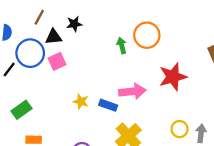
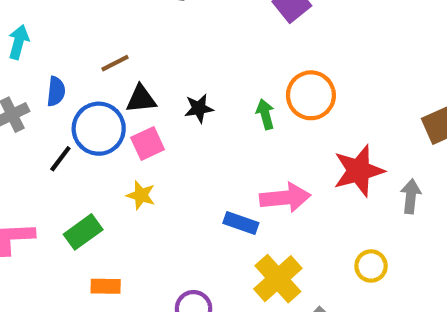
brown line: (39, 17) -> (115, 63), turned 35
black star: (74, 24) -> (199, 108), moved
yellow star: (81, 102) -> (141, 195), moved
gray arrow: (201, 133) -> (411, 196), moved

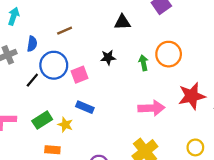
black triangle: (141, 99) -> (122, 22), moved
yellow star: (141, 195) -> (65, 125), moved
blue rectangle: (241, 223) -> (85, 107), moved

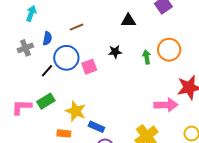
blue rectangle: (85, 107) -> (96, 127), moved
pink arrow: (151, 108) -> (166, 105), moved
green rectangle: (42, 120) -> (46, 101), moved
yellow star: (65, 125) -> (76, 111), size x1.5

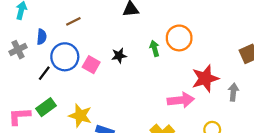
black star: (115, 52) -> (119, 56), moved
pink square: (89, 67) -> (91, 65), turned -35

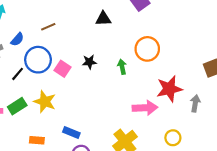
blue semicircle: (42, 37) -> (17, 39), turned 32
green arrow: (155, 48) -> (122, 67), moved
yellow star: (80, 116) -> (45, 102), moved

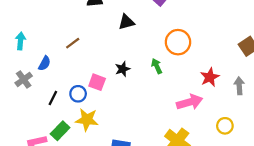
blue circle: (38, 60) -> (78, 94), moved, size x0.6
red star: (169, 89) -> (210, 77), size x0.7

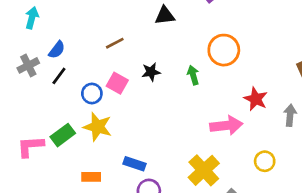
brown line: (73, 43) -> (115, 43), moved
red star: (210, 77) -> (256, 99), turned -30
black line: (53, 98) -> (59, 76), moved

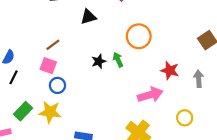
black star: (151, 72) -> (99, 61), moved
pink square: (117, 83) -> (48, 66), moved
blue circle: (92, 93) -> (57, 85), moved
green rectangle: (63, 135) -> (23, 111), moved

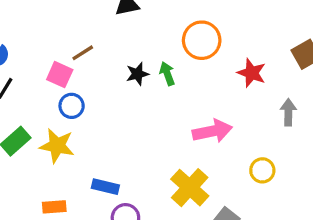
brown line: (53, 45) -> (83, 53), moved
red star: (170, 70) -> (252, 73), moved

